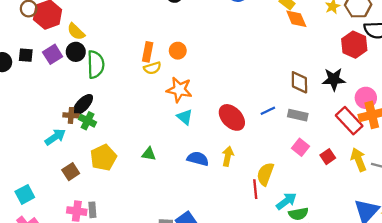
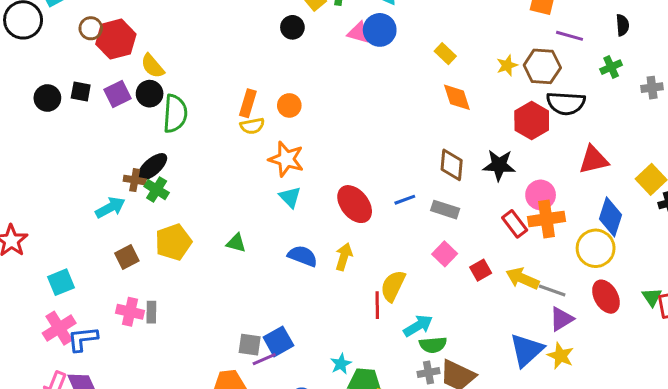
orange diamond: (296, 19) -> (457, 97), moved
red rectangle: (349, 121) -> (515, 224), size x0.7
yellow arrow: (359, 160) -> (522, 278), turned -50

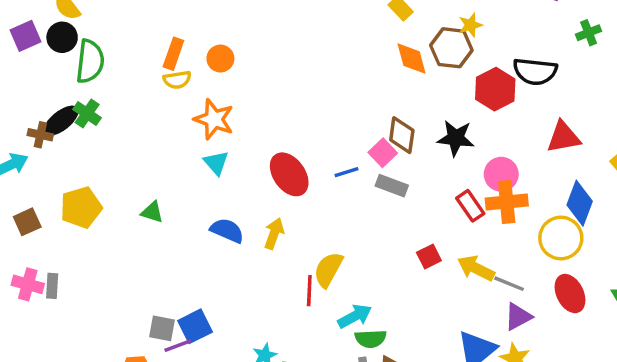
brown hexagon: (542, 66) -> (451, 48), moved
green cross: (157, 190) -> (87, 114), moved
pink square: (445, 254) -> (383, 153), moved

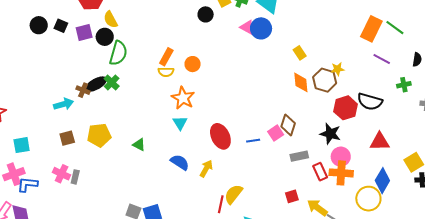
black star: (456, 138) -> (330, 134), moved
gray rectangle: (392, 186) -> (299, 156), moved, turned -42

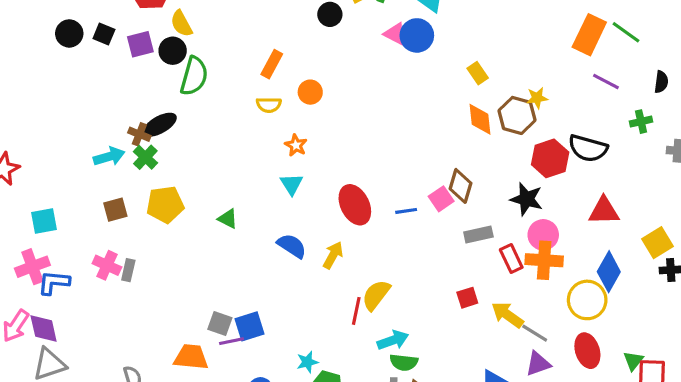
orange rectangle: (166, 57) -> (272, 64), moved
green cross: (112, 82) -> (145, 157), moved
orange star: (183, 98) -> (296, 145), size x0.6

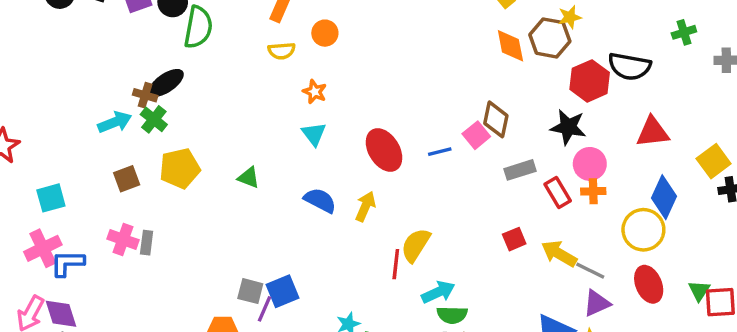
orange cross: (544, 260) -> (593, 191), size x0.6
purple line: (231, 341) -> (265, 309), turned -50

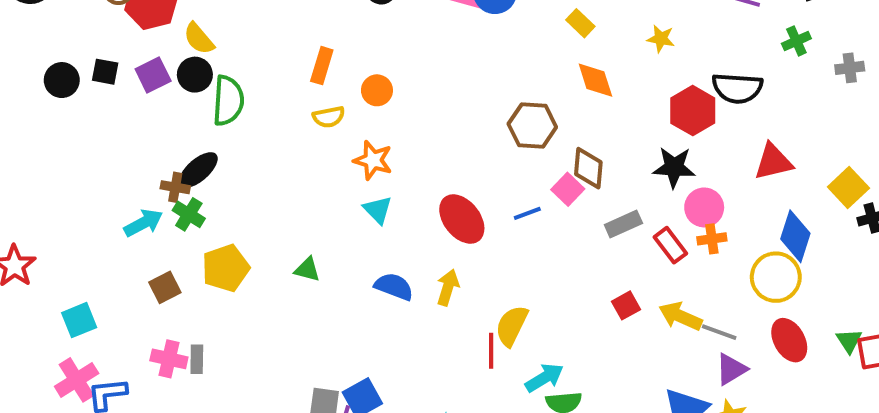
yellow star: (570, 17) -> (661, 39), turned 30
brown hexagon: (550, 38) -> (532, 125), moved
orange star: (315, 92) -> (373, 160), size x1.4

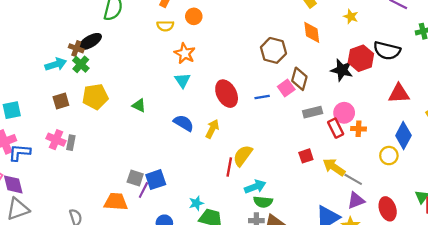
black star: (674, 167) -> (342, 70), moved
pink circle: (704, 207) -> (344, 113), moved
yellow circle: (776, 277) -> (389, 156), size x0.7
red ellipse: (789, 340) -> (388, 209), moved

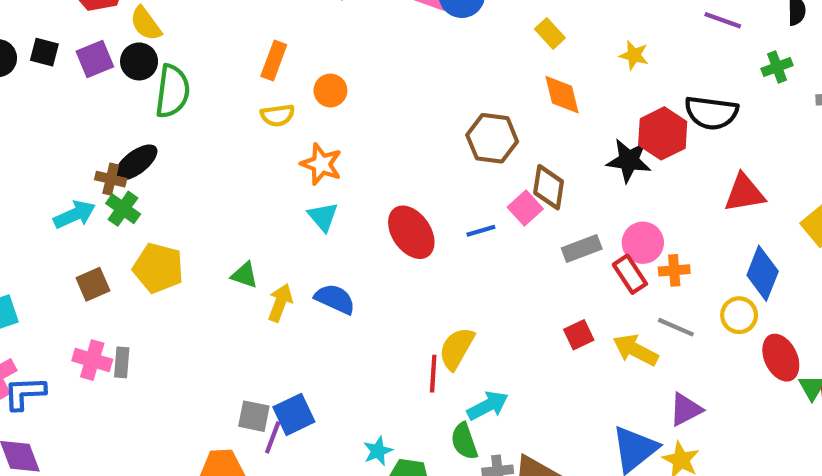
yellow pentagon: (95, 97) -> (158, 268), turned 30
yellow arrow: (212, 129) -> (280, 303), moved
gray line: (353, 179) -> (676, 327), moved
green semicircle: (263, 202) -> (464, 441), moved, turned 72
red ellipse: (388, 209) -> (781, 358), moved

